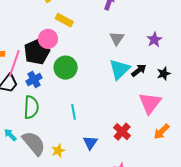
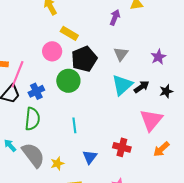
black pentagon: (37, 52) -> (84, 59), moved
red cross: (122, 132) -> (122, 147), turned -30

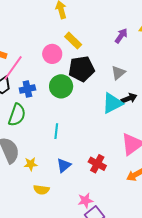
black arrow: (142, 87) -> (129, 98), moved

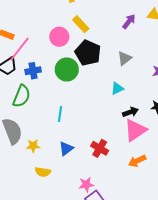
black pentagon: (82, 69) -> (88, 53), turned 30
black arrow: (129, 98) -> (130, 112), moved
cyan triangle: (112, 103) -> (117, 88), size x0.6

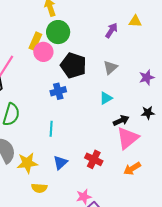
yellow rectangle: (81, 24) -> (35, 41), moved, turned 72
green circle: (67, 69) -> (58, 32), moved
blue cross: (33, 71) -> (58, 91), moved
yellow star: (33, 146) -> (27, 163), size x1.5

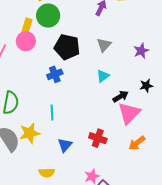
pink circle: (43, 52) -> (26, 41), moved
yellow star: (27, 163) -> (30, 133), moved

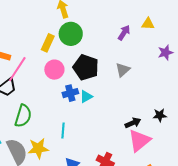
pink circle: (26, 41) -> (54, 70), moved
purple star: (141, 51) -> (165, 53), moved
cyan triangle: (103, 76) -> (86, 97), moved

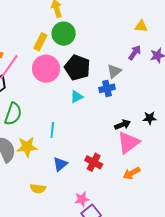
purple arrow: (124, 33) -> (135, 53), moved
pink circle: (54, 70) -> (46, 69), size x1.4
blue cross: (70, 93) -> (107, 88), moved

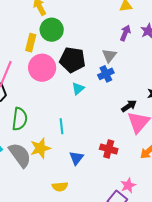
pink star: (82, 199) -> (128, 185), moved

